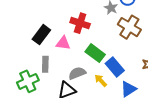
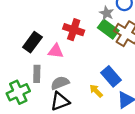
green rectangle: (95, 53) -> (108, 29), moved
gray semicircle: (77, 73) -> (60, 83), moved

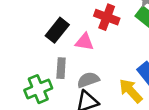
yellow arrow: (96, 91) -> (131, 91), size x1.5

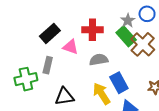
red cross: (107, 17) -> (92, 30), turned -30
gray semicircle: (88, 80) -> (99, 60), moved

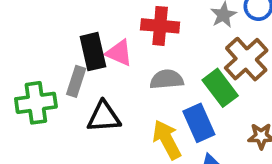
black rectangle: (50, 33) -> (93, 52), moved, turned -66
green rectangle: (126, 36) -> (220, 88), moved
black triangle: (64, 96) -> (104, 117), moved

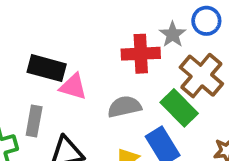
red cross: (160, 26) -> (141, 54), moved
black rectangle: (93, 52) -> (47, 68), moved, turned -54

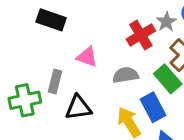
red cross: (141, 54) -> (141, 35), turned -32
black rectangle: (47, 68) -> (51, 20), moved

